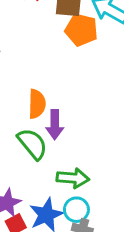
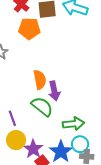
orange pentagon: (81, 30) -> (29, 29), moved

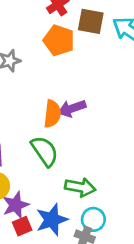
purple arrow: (54, 91) -> (72, 108), moved, turned 66
cyan circle: (80, 144) -> (93, 219), moved

